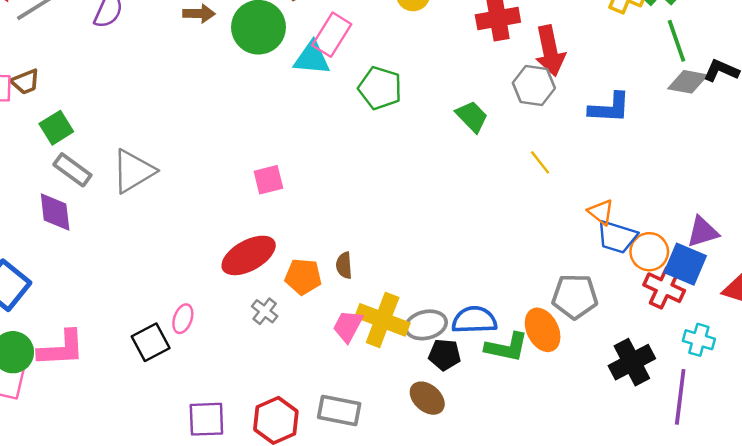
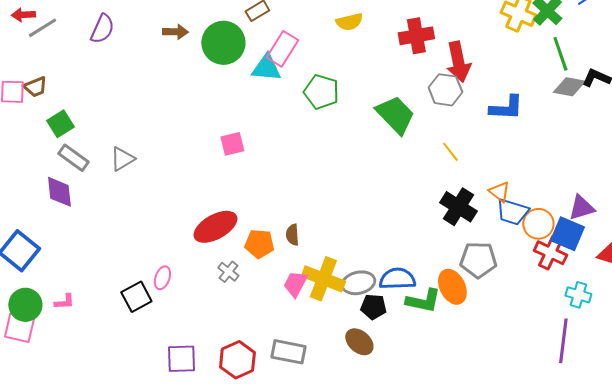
green trapezoid: (472, 117) -> (395, 115), size x1.5
gray triangle: (133, 171) -> (122, 159), size x0.7
pink square: (268, 180) -> (232, 144), moved
pink L-shape: (61, 348) -> (64, 302), size x0.5
black cross: (632, 362) -> (458, 207), moved, turned -30

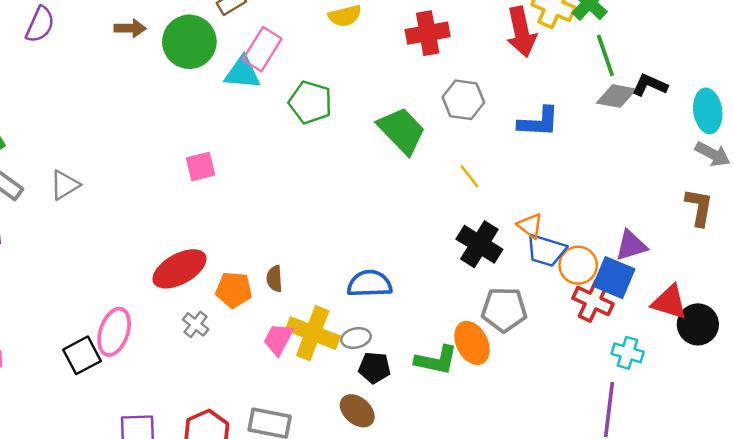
red arrow: (458, 62) -> (521, 32), moved
pink ellipse: (162, 278) -> (114, 332), size x1.6
blue semicircle: (397, 279) -> (370, 284), moved
gray ellipse: (358, 283) -> (356, 338), size x0.7

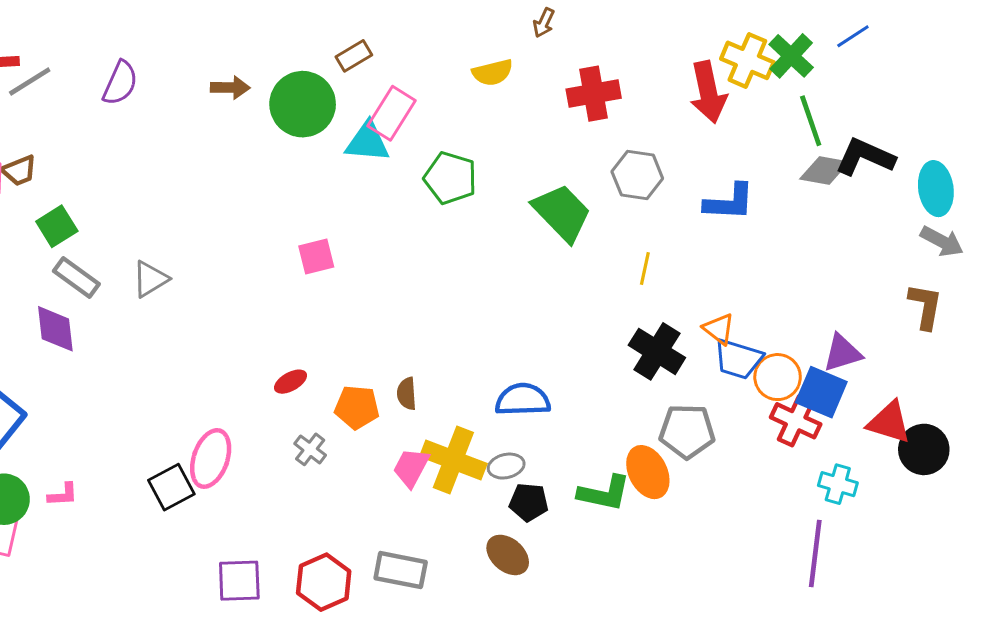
black L-shape: (650, 85) -> (865, 157), size x1.4
yellow line: (470, 176) -> (645, 268), turned 50
red ellipse: (179, 269) -> (291, 382), size x0.5

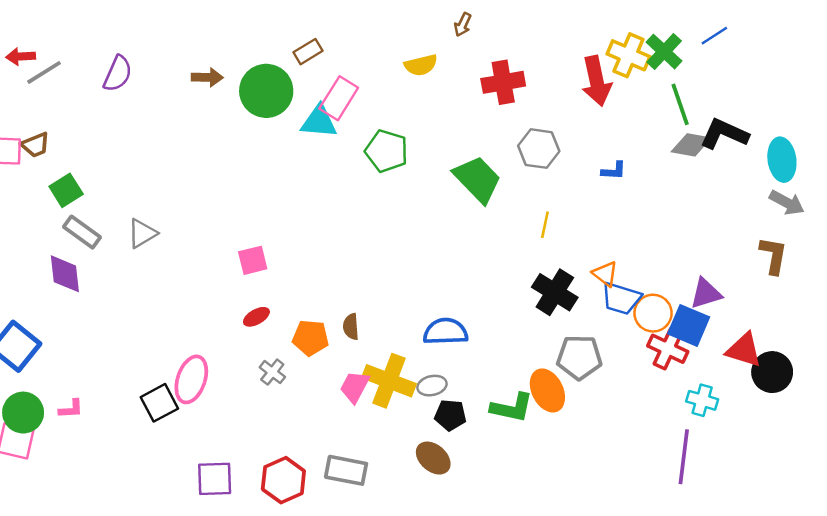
blue L-shape: (729, 202) -> (614, 171), size x0.6
pink square: (316, 256) -> (253, 260), moved

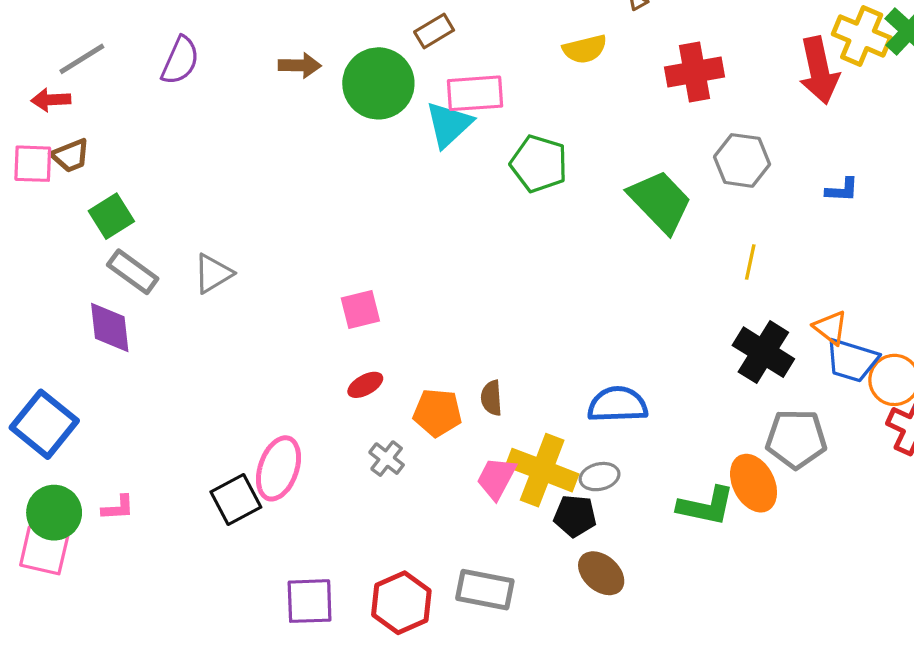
red arrow: (21, 56) -> (51, 100), moved
pink rectangle: (339, 98) -> (475, 93), turned 54
cyan triangle: (319, 122) -> (449, 124), turned -48
black pentagon: (450, 415) -> (575, 516), moved

